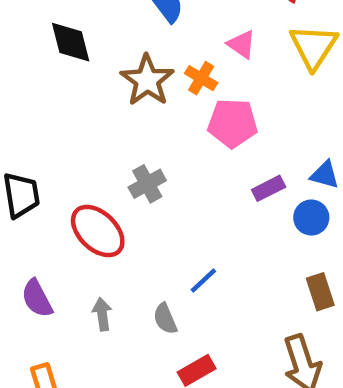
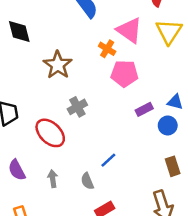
black diamond: (71, 42) -> (19, 32), moved
pink triangle: (242, 44) -> (129, 30), size x1.6
brown star: (147, 80) -> (58, 65), moved

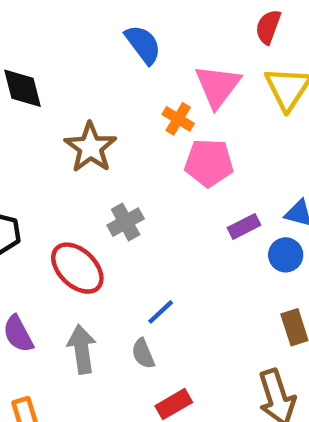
pink triangle: (129, 30) -> (218, 86), turned 32
blue line: (108, 160) -> (161, 312), moved
gray arrow: (53, 179) -> (82, 349), size x1.5

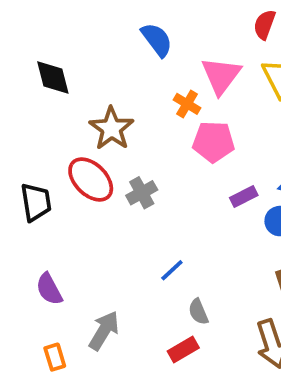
red ellipse: (77, 268) -> (91, 179), moved
gray arrow: (82, 349) -> (104, 331), moved, turned 39
gray semicircle: (143, 354) -> (198, 312), moved

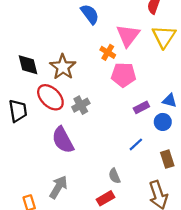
black diamond: (53, 77) -> (28, 65), moved
blue line: (172, 270) -> (136, 144), moved
purple semicircle: (49, 289) -> (63, 140), moved, size x1.4

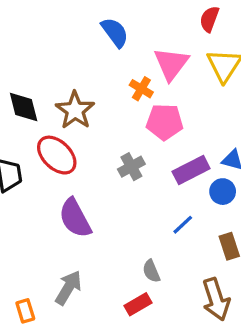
gray cross: (81, 105) -> (131, 167), moved
purple rectangle: (141, 107) -> (191, 170), size x1.5

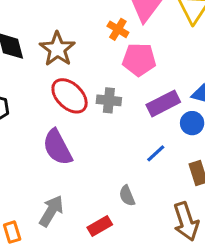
red ellipse: (57, 155) -> (70, 96), moved
gray cross: (131, 167) -> (109, 100), turned 35
red rectangle: (138, 304) -> (100, 226), moved

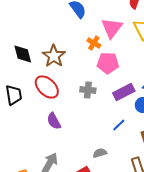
red ellipse: (70, 96) -> (47, 87), moved
purple semicircle: (57, 147) -> (54, 121), size x0.7
gray semicircle: (127, 196) -> (100, 153), turned 96

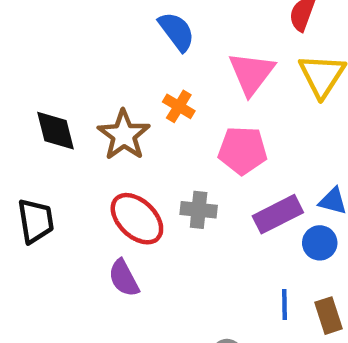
orange cross: (94, 43) -> (179, 106), moved
red ellipse: (47, 87) -> (137, 219), moved
blue line: (119, 125) -> (284, 305), moved, turned -48

